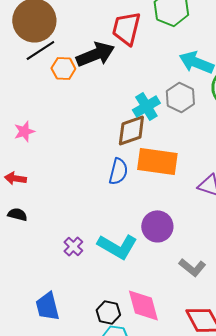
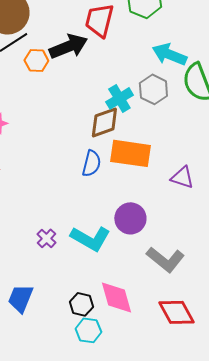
gray L-shape: (192, 267) -> (165, 259), size x1.4
blue trapezoid: (47, 306) -> (20, 298), turned 36

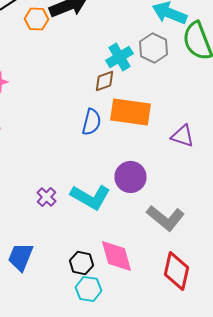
brown diamond: (104, 122) -> (104, 81), size x0.7
red diamond: (176, 312) -> (176, 271), turned 42

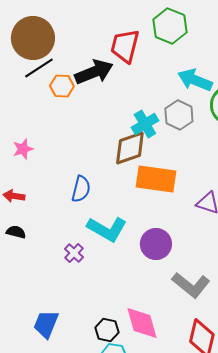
brown diamond: (104, 81) -> (130, 148), size x1.6
blue semicircle: (92, 122) -> (81, 189), moved
purple cross: (46, 197) -> (74, 253), moved
cyan L-shape: (90, 197) -> (107, 229), moved

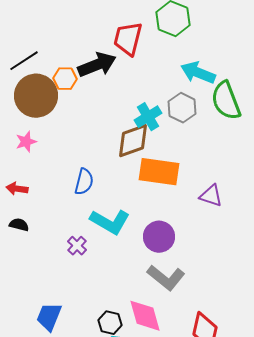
brown circle: (33, 38) -> (36, 96), moved
black line: (39, 68) -> (24, 61), moved
gray L-shape: (191, 285) -> (166, 278), moved

